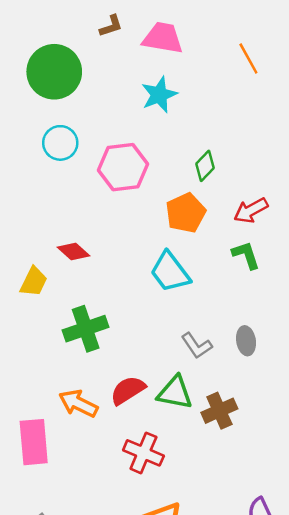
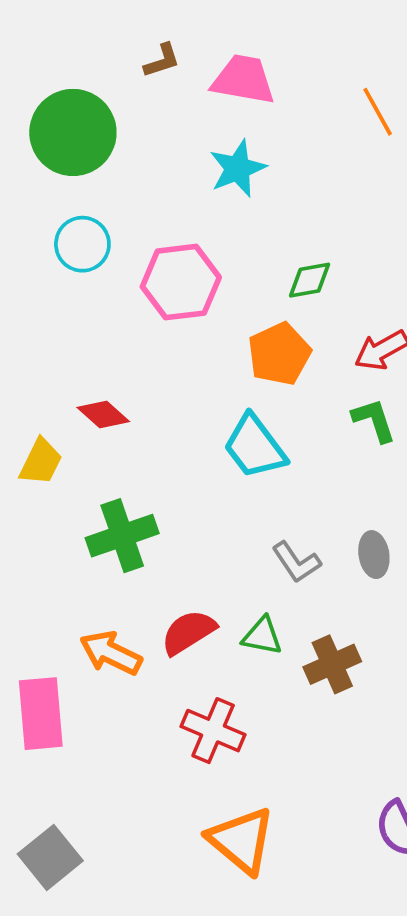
green diamond: (205, 166) -> (310, 280), turned 36
green triangle: (175, 393) -> (262, 636), size x0.7

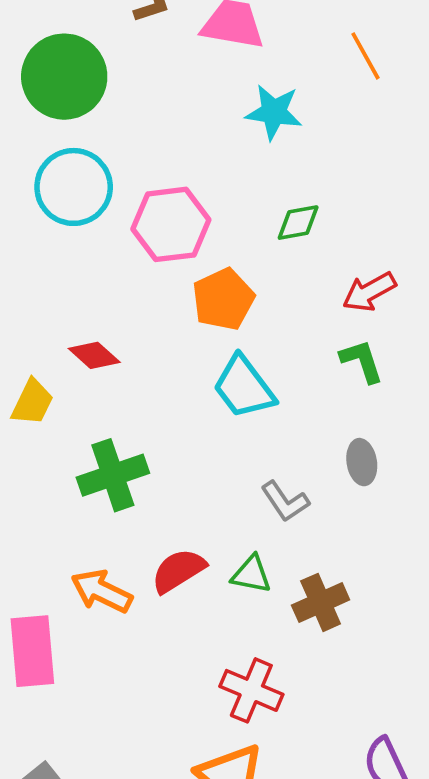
cyan star: (238, 168) -> (274, 112), moved, turned 30
cyan circle: (82, 244) -> (74, 187), size x1.4
orange pentagon: (279, 354) -> (223, 299), moved
gray ellipse: (374, 555) -> (362, 462), moved
red cross: (213, 731) -> (251, 690), moved

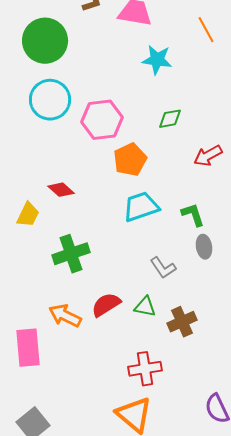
green L-shape: (362, 361) -> (193, 215), moved
cyan trapezoid: (244, 387) -> (141, 207), turned 108
red cross: (251, 690) -> (145, 369), turned -32

